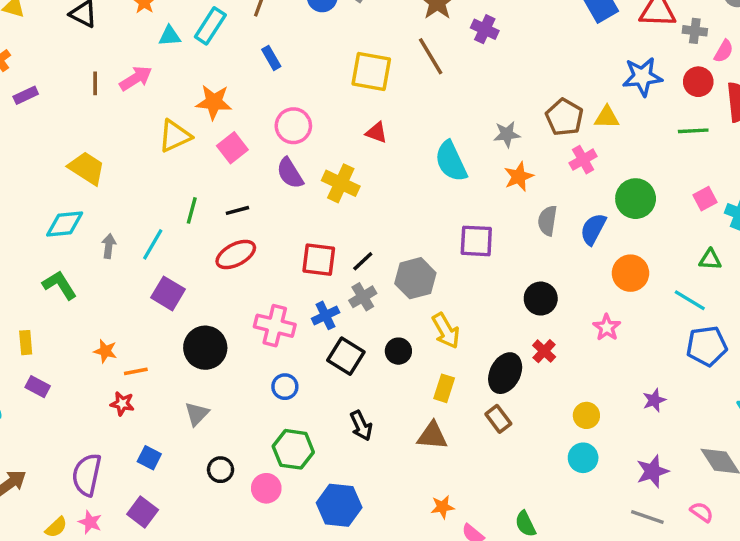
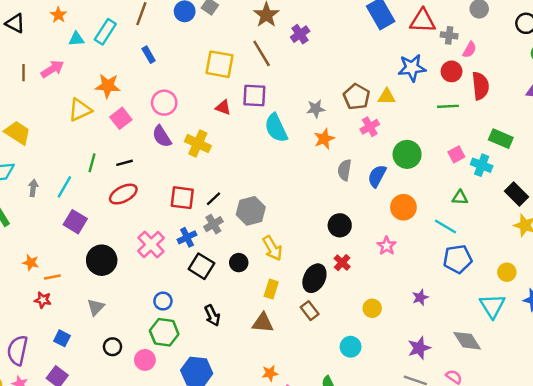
purple cross: (485, 29) -> (300, 34), turned 30
purple square: (476, 241) -> (254, 95), moved
pink cross: (275, 326) -> (151, 245), turned 32
blue circle: (285, 387) -> (163, 301), moved
cyan circle: (583, 458) -> (351, 347), moved

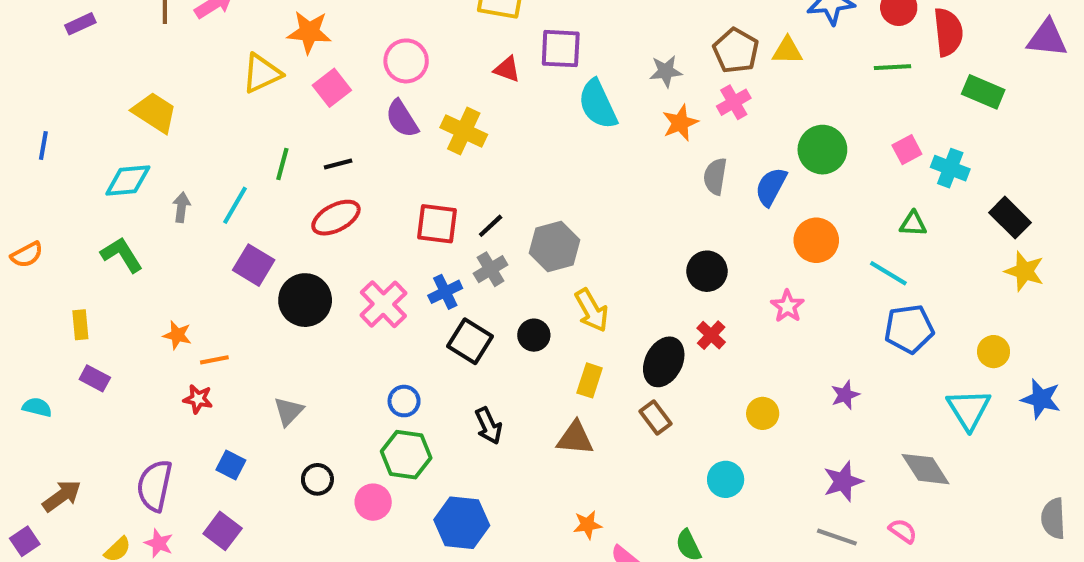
pink cross: (370, 127) -> (734, 102), moved
green rectangle: (501, 139) -> (983, 92), moved
black circle: (102, 260) -> (305, 300), moved

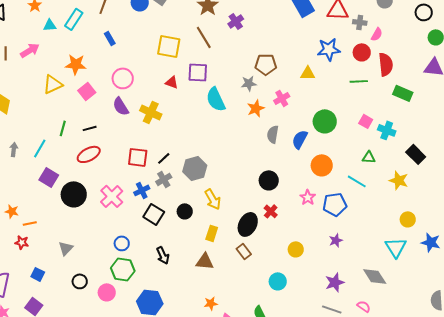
brown pentagon: (736, 51) -> (266, 64), moved, turned -30
pink square: (907, 150) -> (366, 121), turned -32
yellow star: (1024, 271) -> (399, 180), moved
blue pentagon: (909, 329) -> (335, 204), moved

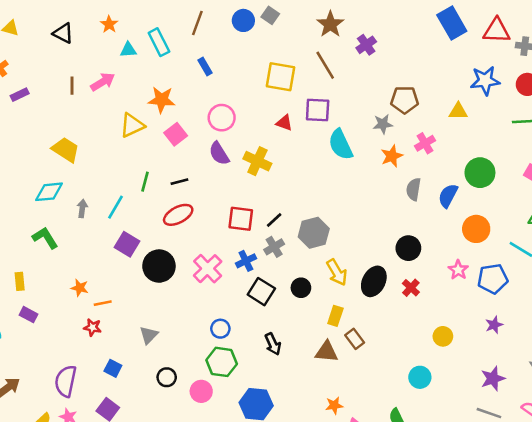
cyan rectangle: (74, 19) -> (159, 42), turned -60
black ellipse: (248, 224) -> (374, 281), moved
brown rectangle: (244, 251) -> (355, 339), moved

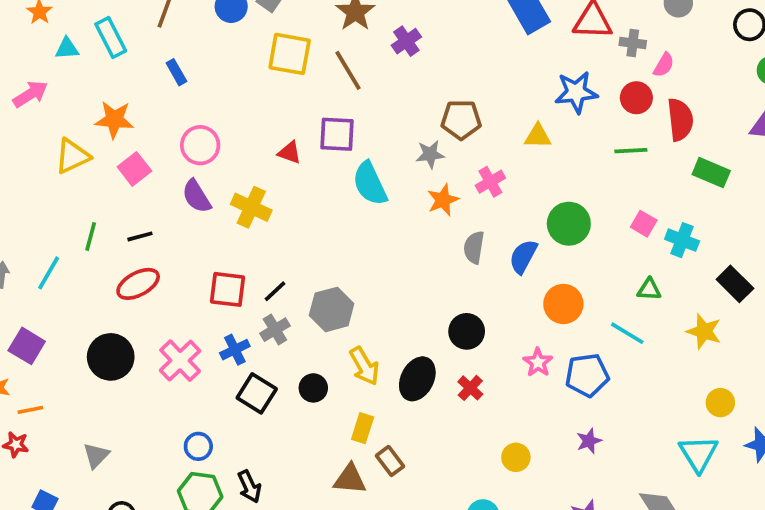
yellow square: (280, 77) -> (290, 54), moved
purple square: (127, 244) -> (27, 346), moved
black arrow: (273, 344) -> (249, 487), moved

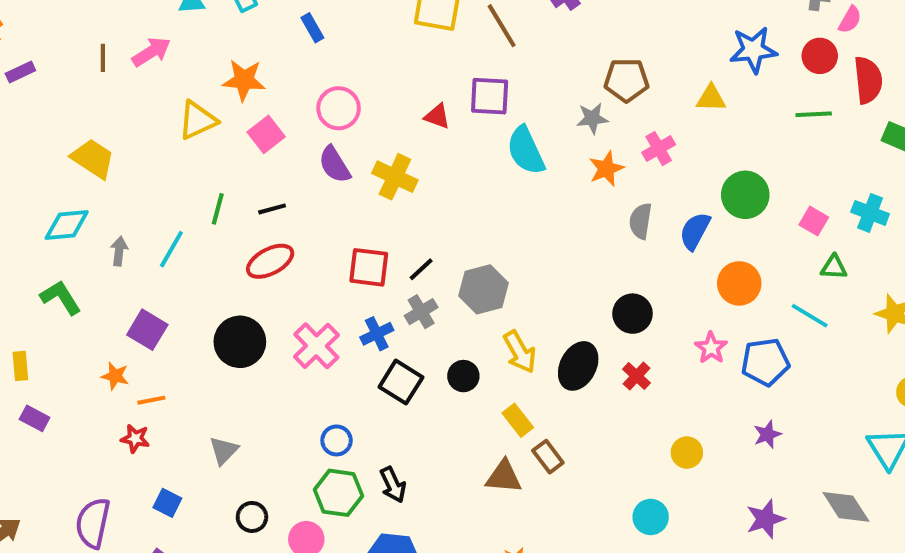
pink square: (644, 224) -> (814, 221), moved
yellow rectangle: (363, 428) -> (518, 420), turned -56

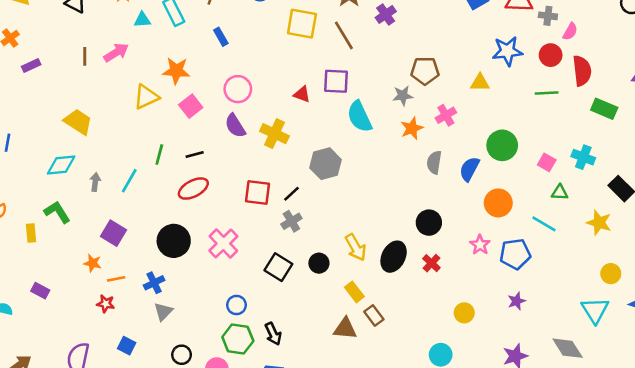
gray hexagon: (484, 289) -> (325, 164), moved
blue cross: (377, 334) -> (154, 283), moved
yellow rectangle: (20, 366) -> (31, 233), moved

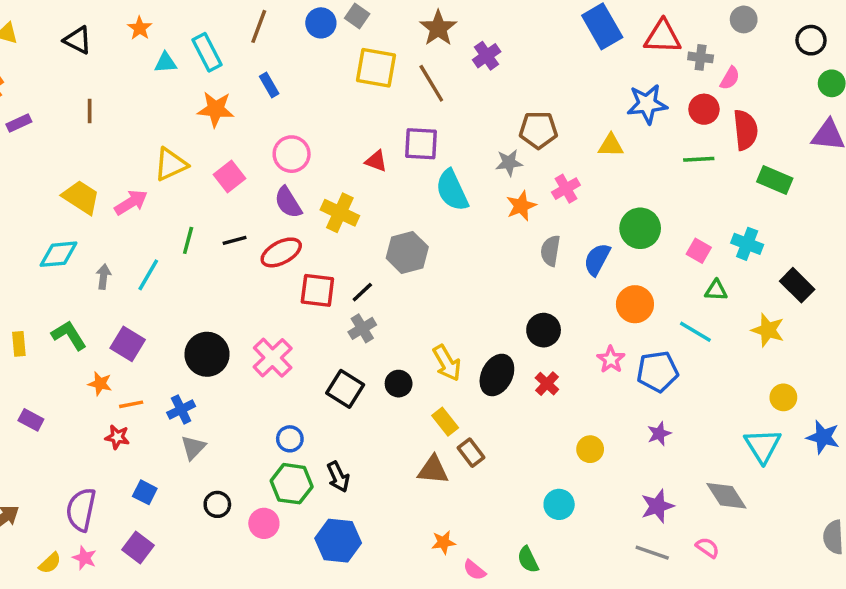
pink arrow: (116, 52) -> (131, 202), moved
orange star: (176, 71) -> (216, 109), moved
red ellipse: (193, 189) -> (281, 252), moved
green L-shape: (57, 212) -> (69, 335), moved

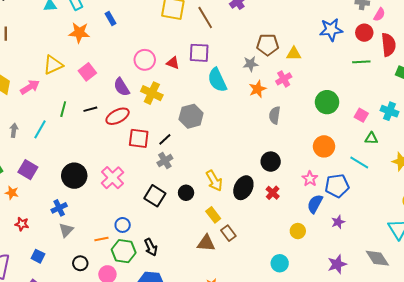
yellow triangle: (611, 145) -> (294, 54), moved
pink circle: (292, 154) -> (145, 60), moved
blue semicircle: (597, 259) -> (315, 204), moved
orange line: (131, 404) -> (101, 239), moved

